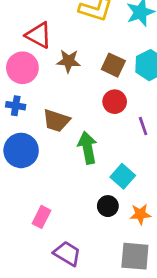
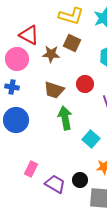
brown square: (113, 65) -> (72, 43), moved
brown trapezoid: (56, 121) -> (54, 90), moved
black circle: (108, 206) -> (80, 180), moved
purple trapezoid: (67, 254) -> (55, 184), moved

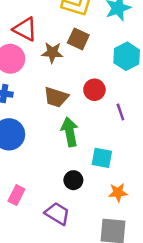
cyan square: (91, 139) -> (102, 158), turned -30
pink rectangle: (31, 169) -> (16, 195), moved
black circle: (80, 180) -> (73, 180), moved

